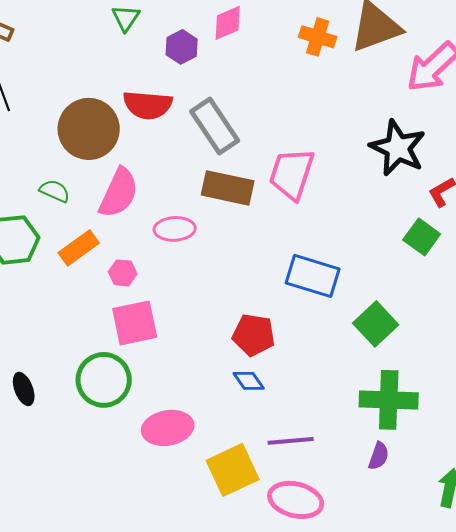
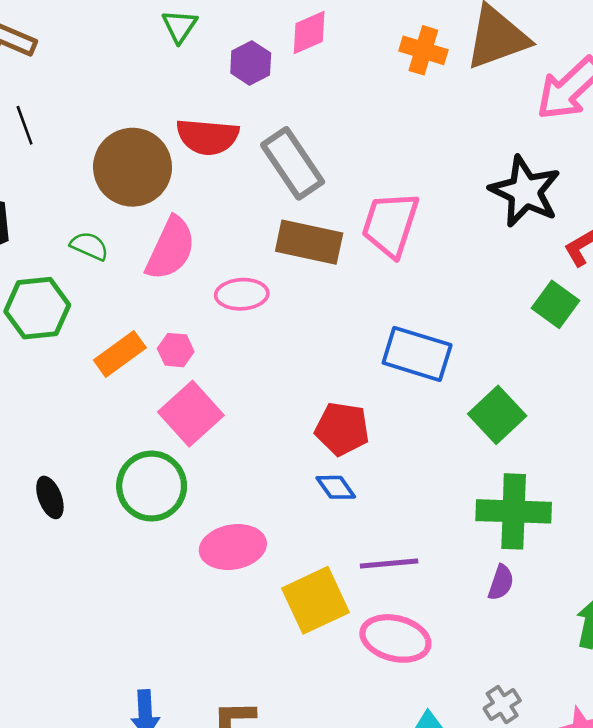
orange rectangle: (79, 248) -> (120, 354), moved
pink square: (135, 323) -> (191, 414), turned -30

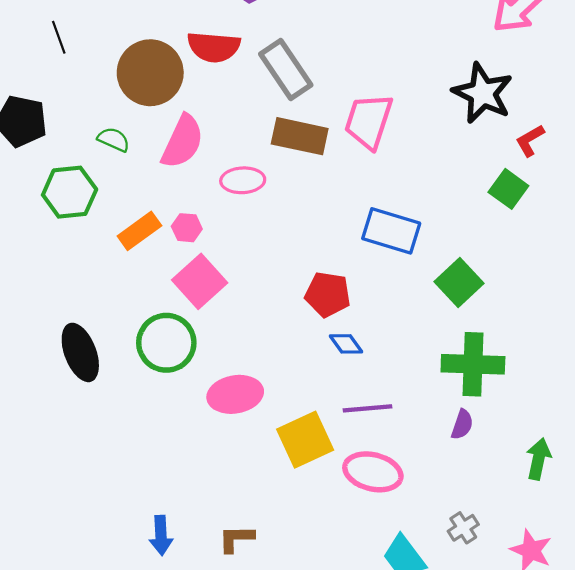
blue diamond: (336, 487) -> (346, 344), moved
black ellipse: (50, 497) -> (80, 352), size x1.6

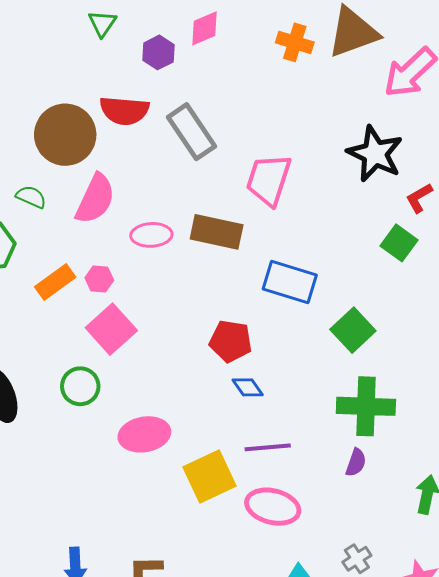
brown rectangle: (300, 136) -> (217, 232), moved
green circle: (166, 343) -> (80, 386), size x0.7

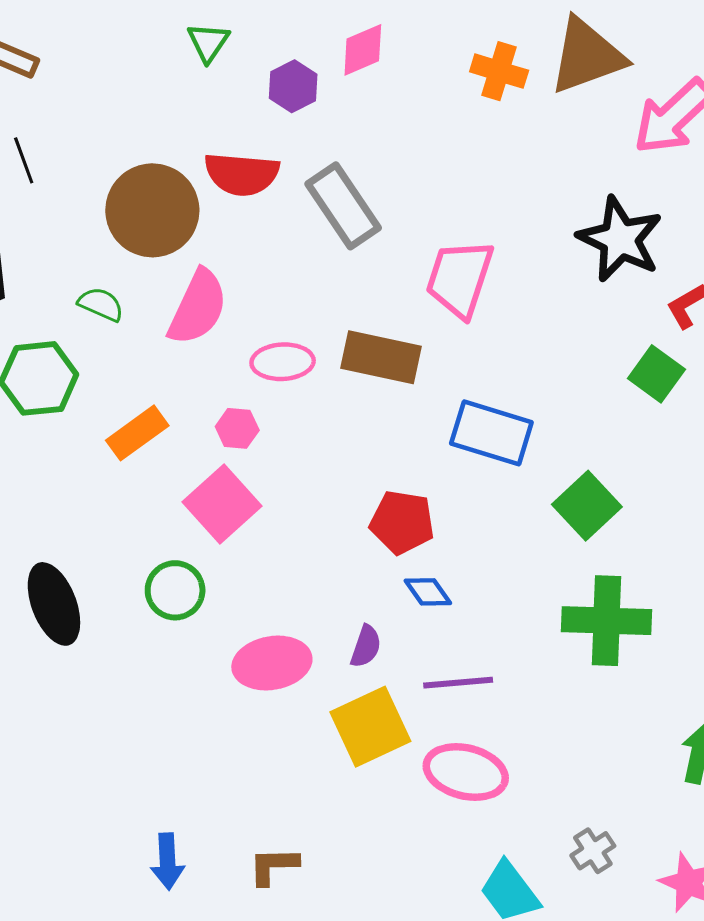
pink hexagon: (99, 279) -> (237, 428), moved
purple semicircle: (356, 462) -> (366, 646), moved

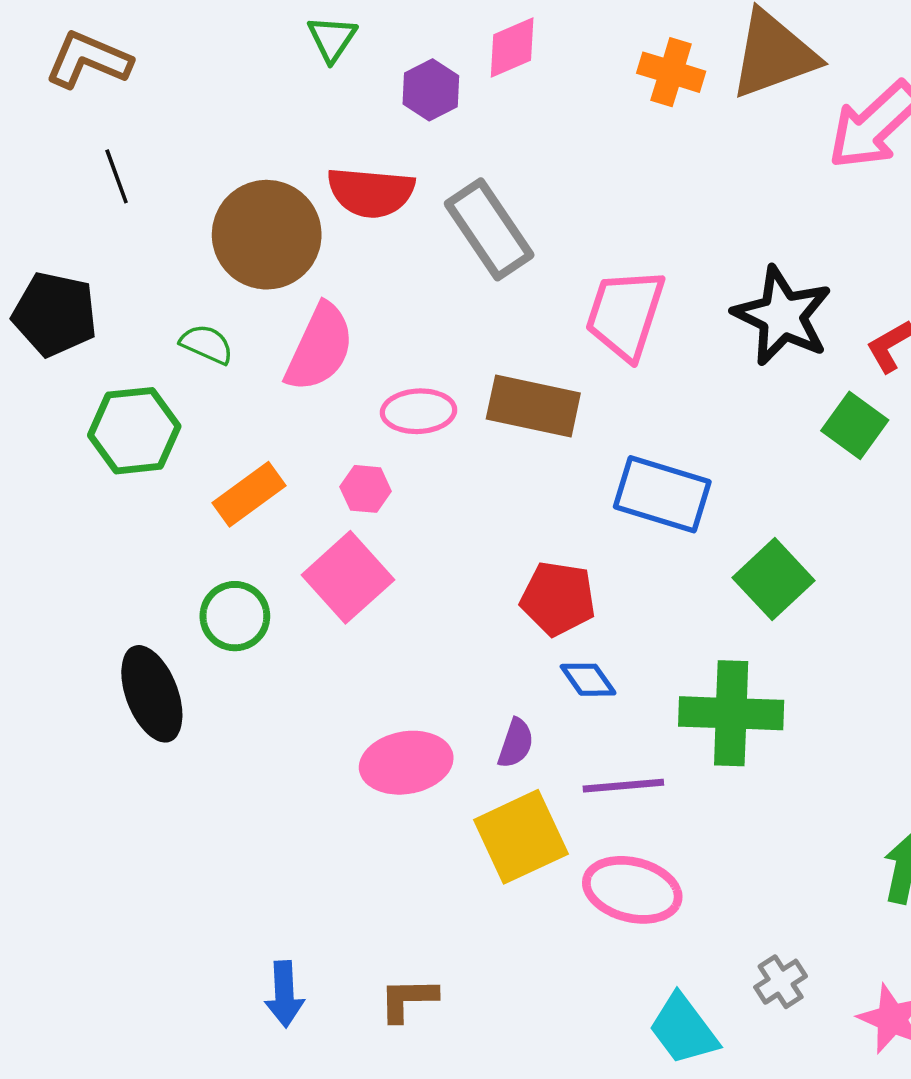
black star: (620, 239) -> (782, 316), moved
green circle: (175, 590) -> (235, 616), moved
green cross: (607, 621) -> (731, 713), moved

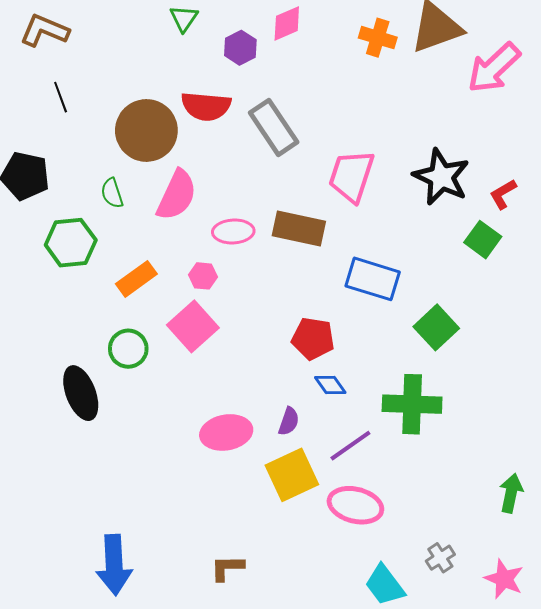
green semicircle: (207, 344) -> (112, 193), turned -132
purple line: (623, 786) -> (350, 446), turned -30
blue arrow: (284, 994) -> (114, 565), moved, size x1.6

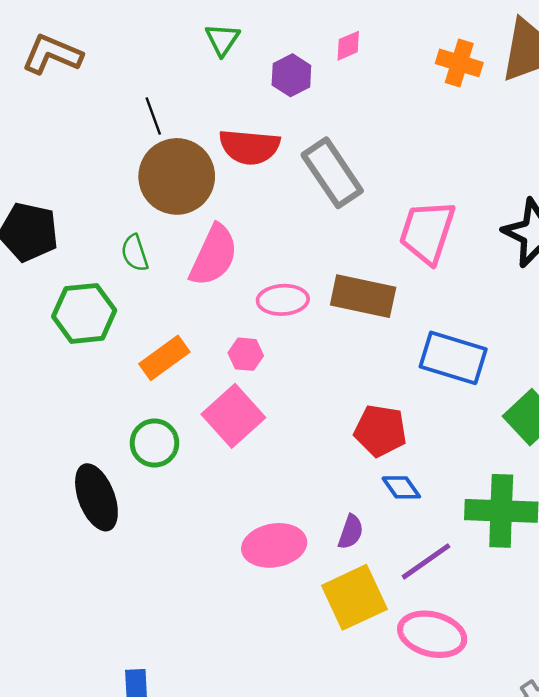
pink diamond: (287, 23) -> (348, 46), size x0.7
black line: (61, 97) -> (153, 116), moved

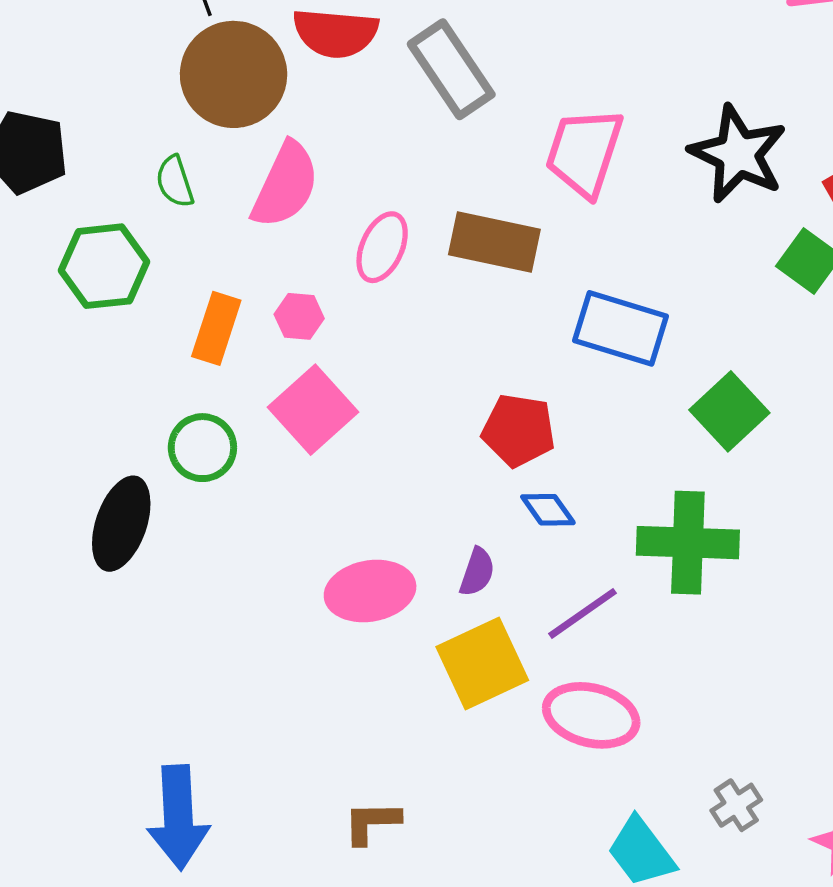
pink ellipse: (283, 300) -> (382, 247), turned -63
pink hexagon: (246, 354) -> (299, 316), moved
orange rectangle: (164, 358) -> (216, 328), turned -36
black ellipse: (96, 497) -> (121, 524), turned 40

